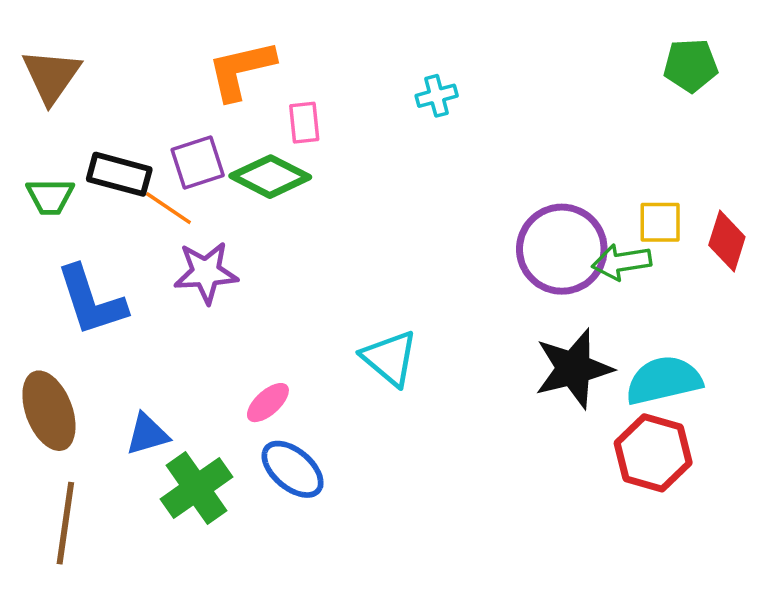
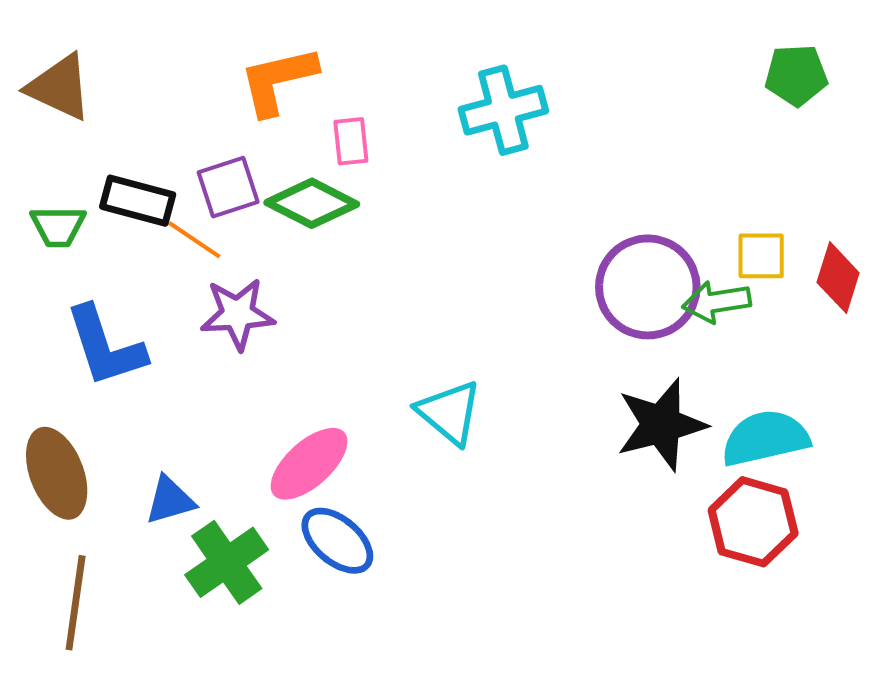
brown triangle: (51, 76) -> (59, 87), turned -40
cyan cross: (437, 96) -> (503, 110), size x1.8
pink ellipse: (268, 403) -> (309, 464), size x1.6

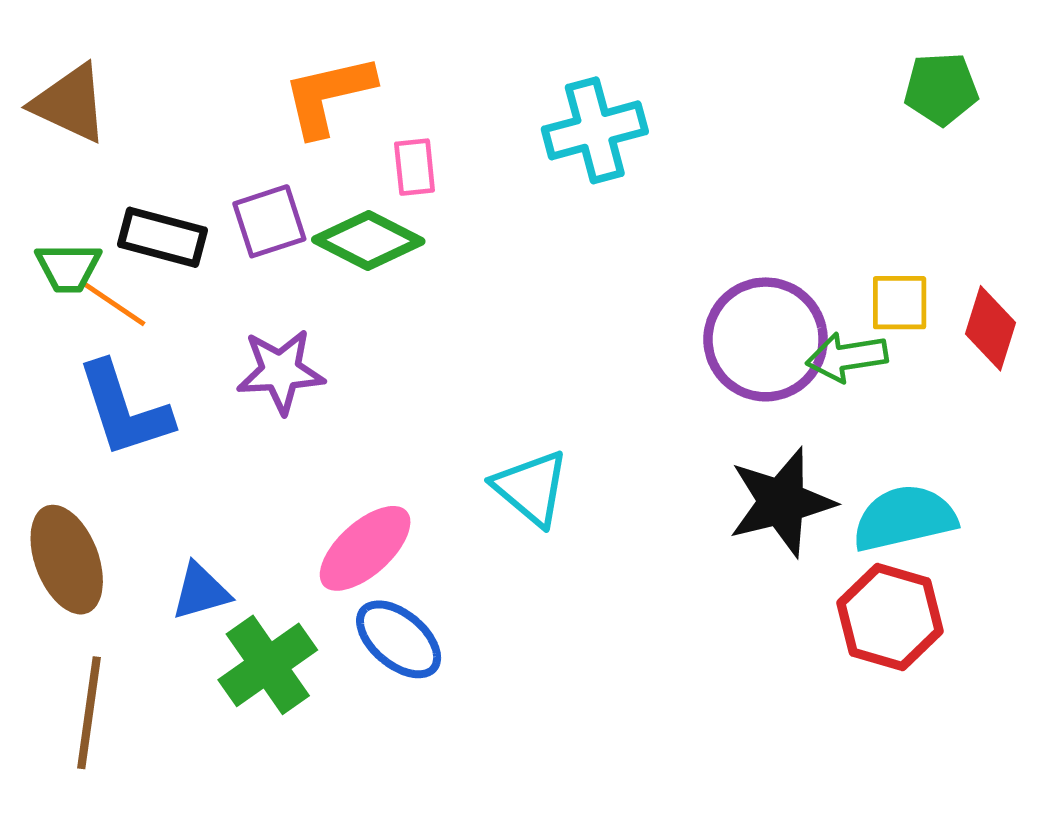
orange line: (194, 240) -> (115, 304), moved

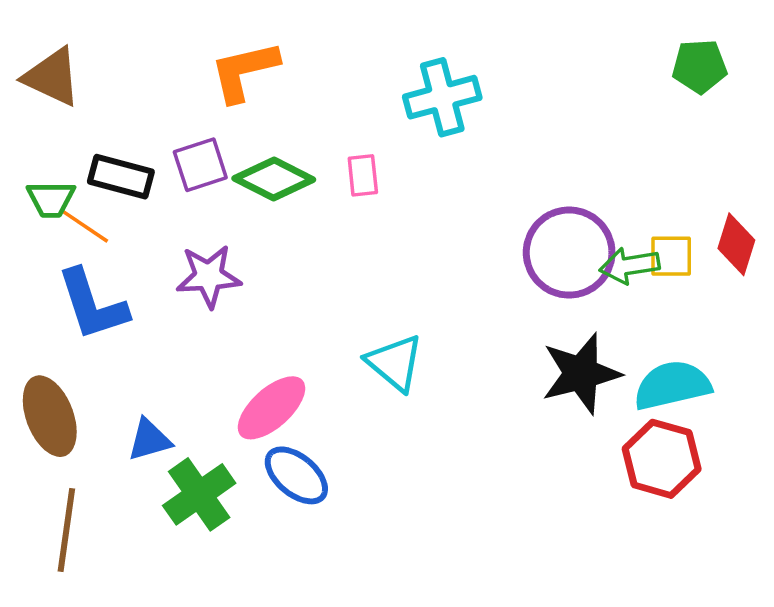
pink rectangle: (415, 167) -> (363, 175), moved
yellow square: (900, 303) -> (671, 256), moved

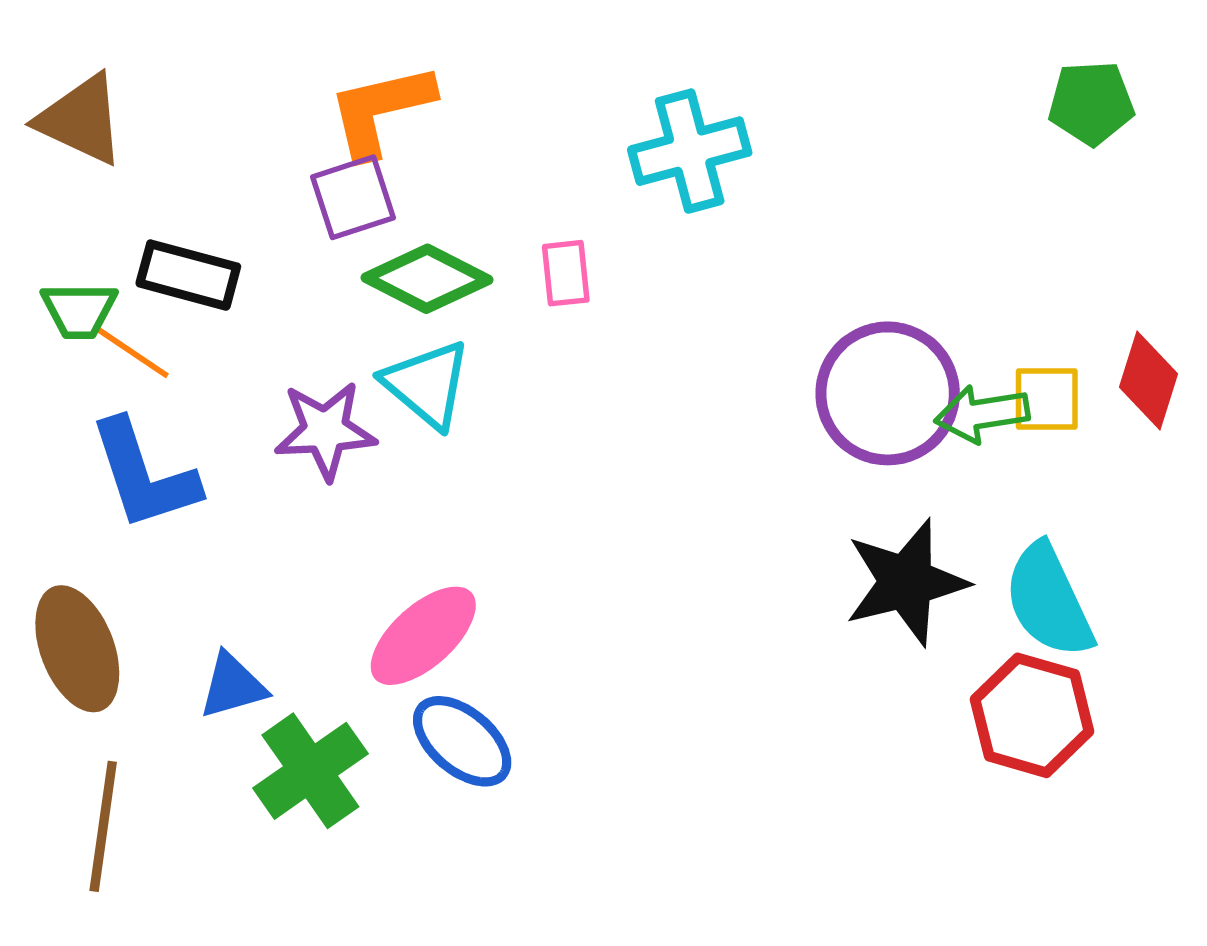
purple square: (200, 165) -> (353, 197), moved
cyan triangle: (395, 363) -> (427, 384), moved
cyan semicircle: (672, 385) -> (1049, 601), turned -102

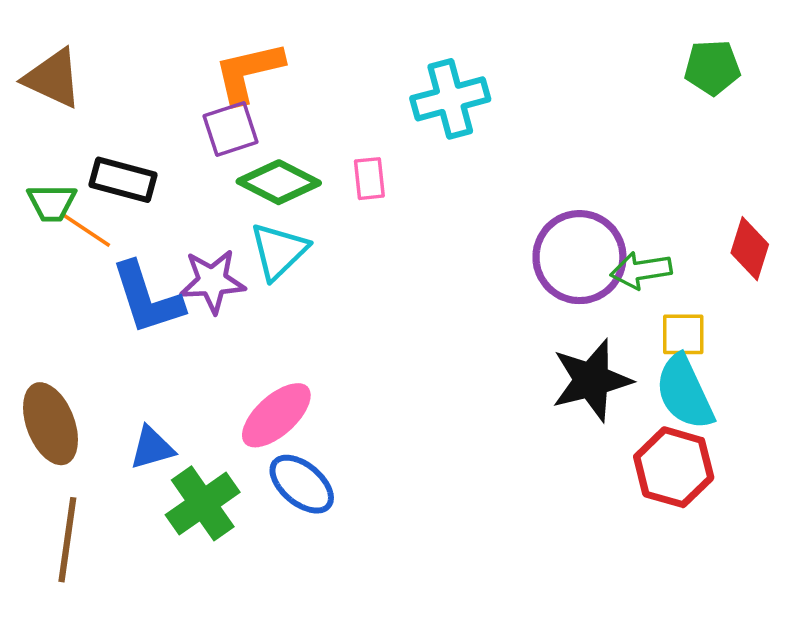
cyan triangle: (427, 384) -> (279, 251), turned 36
yellow square: (1047, 399) -> (683, 334), moved
blue L-shape: (144, 475) -> (147, 298), moved

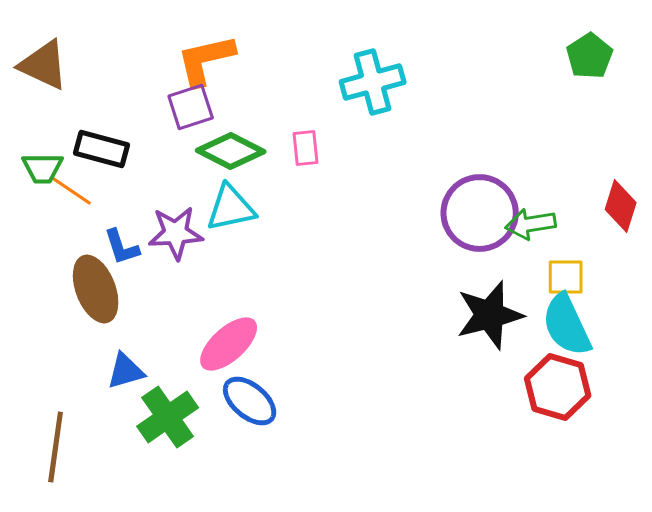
green pentagon: (712, 67) -> (590, 56), turned -30
cyan triangle: (279, 251) -> (231, 208), turned 32
blue L-shape: (147, 298) -> (122, 247), size x0.6
brown ellipse: (51, 424) -> (96, 289), moved

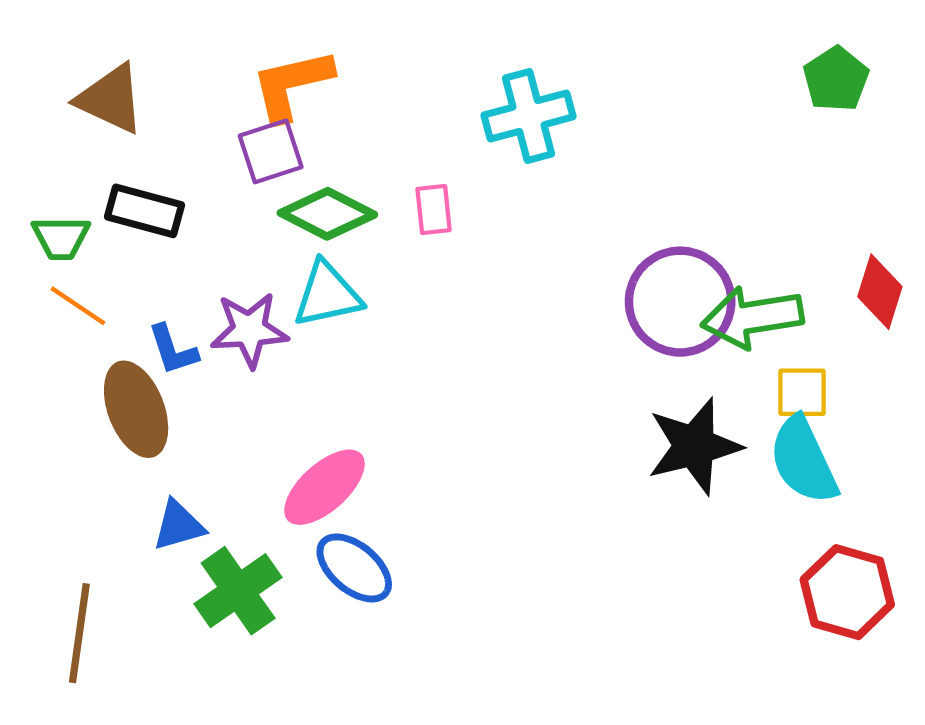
brown triangle: (44, 65) -> (111, 99), moved
orange line: (72, 191) -> (78, 306), moved
green arrow: (531, 224) -> (752, 317), size x1.4
red hexagon: (558, 387) -> (847, 592), moved

